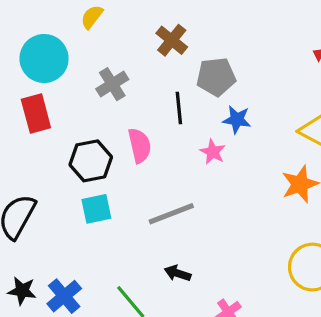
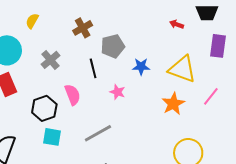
brown cross: (172, 40) -> (83, 28), turned 30
blue star: (237, 120) -> (141, 67), moved
cyan square: (96, 209) -> (52, 137), turned 30

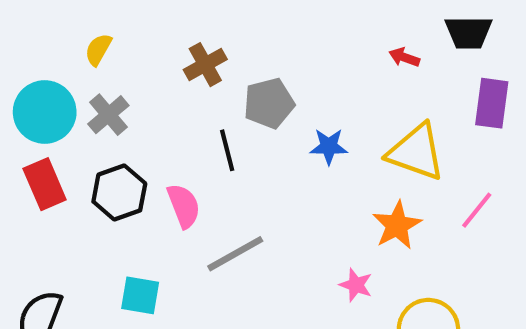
gray cross: (50, 60) -> (108, 115), moved
pink star: (117, 92) -> (356, 285), moved
black hexagon: (44, 108) -> (119, 193), moved
gray line: (98, 133) -> (235, 254), moved

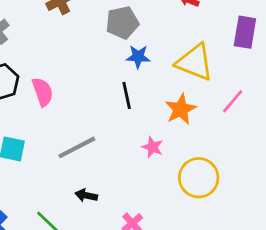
gray pentagon: (269, 103) -> (122, 23), moved
black line: (227, 150) -> (127, 95), moved
gray line: (235, 254) -> (77, 147), moved

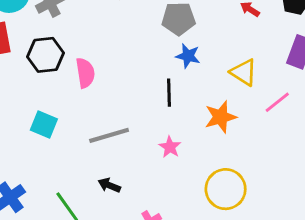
yellow triangle: (195, 62) -> (244, 72), size x0.7
pink line: (233, 101) -> (277, 102), moved
pink star: (153, 147) -> (170, 147), moved

